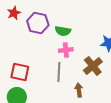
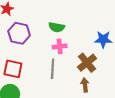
purple hexagon: (38, 23) -> (19, 33), moved
brown arrow: (79, 90) -> (85, 85), moved

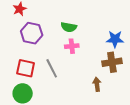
brown cross: (87, 63) -> (112, 62), moved, turned 30
gray line: (53, 69) -> (52, 68), moved, turned -30

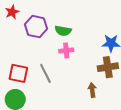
purple hexagon: (32, 33) -> (36, 27), moved

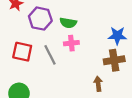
red square: (18, 73) -> (22, 52), moved
gray line: (45, 73) -> (50, 55), moved

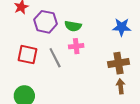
blue star: (117, 36) -> (122, 27), moved
brown arrow: (98, 84) -> (121, 86), moved

